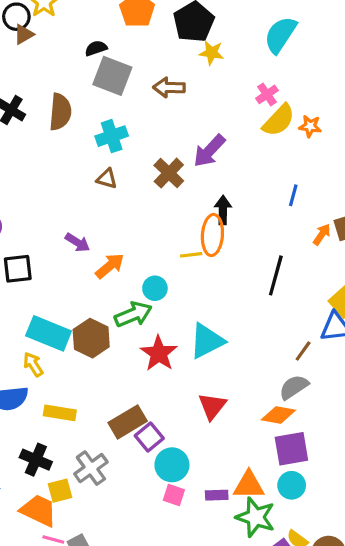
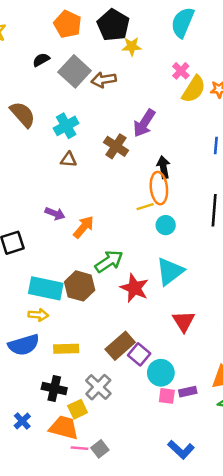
gray square: (112, 76) -> (75, 71), moved, turned 32
brown semicircle: (60, 112) -> (23, 114), turned -36
cyan circle: (155, 288) -> (166, 225), moved
yellow arrow: (33, 364) -> (38, 315), turned 138
purple rectangle: (217, 495) -> (188, 392), moved

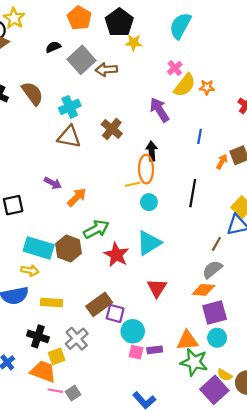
purple arrow: (144, 123) -> (159, 110), moved, turned 110
brown triangle: (69, 160) -> (69, 137), size x1.6
purple square: (139, 354) -> (115, 313), turned -30

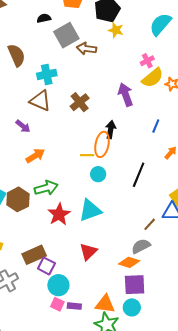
purple arrow: (53, 183) -> (23, 126), moved

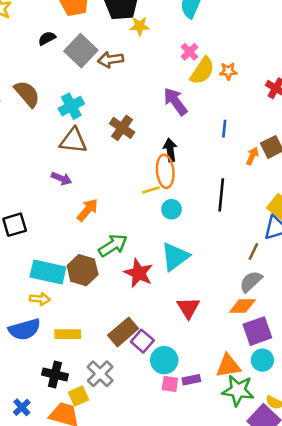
purple square: (46, 266) -> (142, 341), turned 30

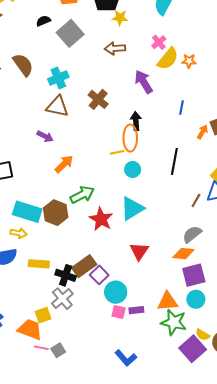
brown arrow: (110, 60) -> (115, 48), moved
brown line: (253, 251) -> (196, 200), moved
black cross: (55, 375) -> (66, 275), moved

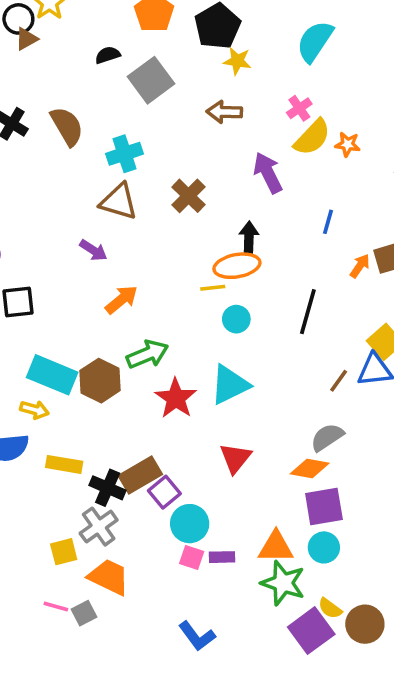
orange ellipse: (130, 138) -> (237, 266), turned 75
orange trapezoid: (30, 329) -> (109, 577), moved

